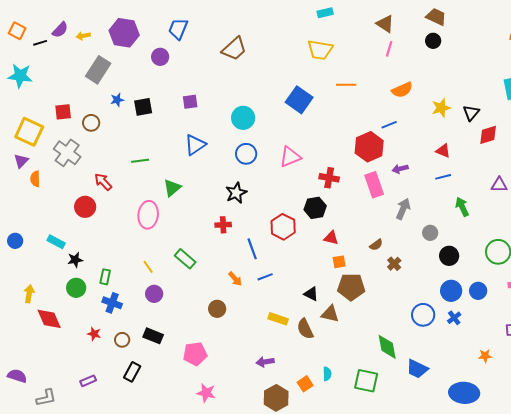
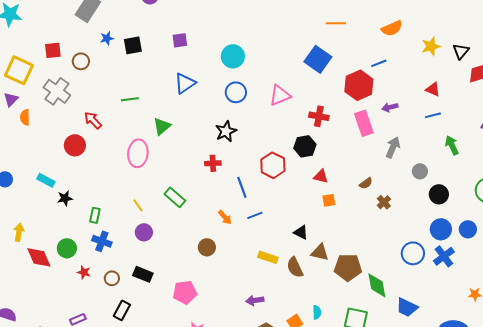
blue square: (299, 100) -> (318, 59), moved
brown pentagon: (351, 287) -> (348, 267), moved
green circle: (76, 288) -> (67, 248), moved
blue cross: (454, 318) -> (444, 256), size x1.5

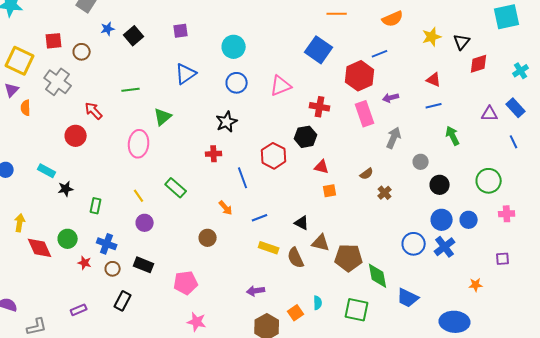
black square: (133, 45) -> (134, 36), turned -30
blue line: (255, 215) -> (260, 218), moved
blue cross: (102, 241) -> (107, 244), moved

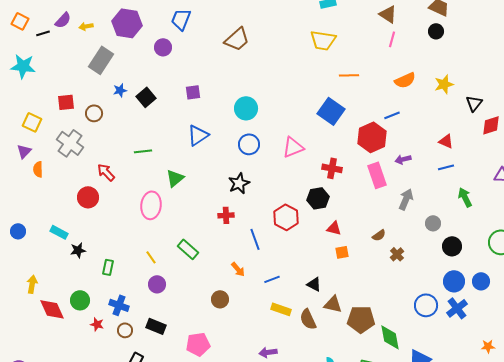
yellow star: (432, 37) -> (444, 84), moved
yellow square: (20, 61) -> (32, 122), size x0.7

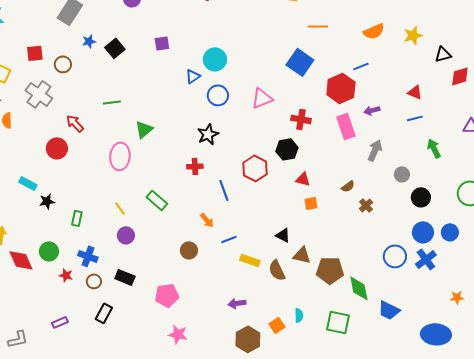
black triangle: (474, 103) -> (443, 54), turned 36
blue triangle: (198, 135) -> (193, 76), moved, size x0.7
blue line: (272, 279) -> (229, 239), moved

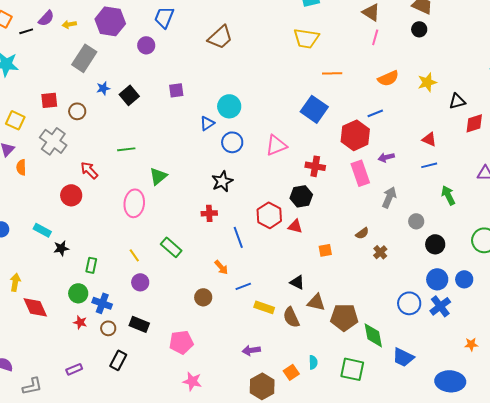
red triangle: (303, 179) -> (295, 226), moved
green circle: (49, 251) -> (78, 293), moved

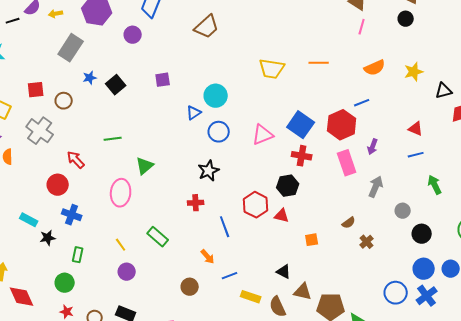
yellow trapezoid: (306, 38) -> (272, 69), moved
blue square: (314, 109) -> (301, 125), moved
purple arrow: (386, 157) -> (373, 147), turned -56
blue cross: (102, 303) -> (72, 215), moved

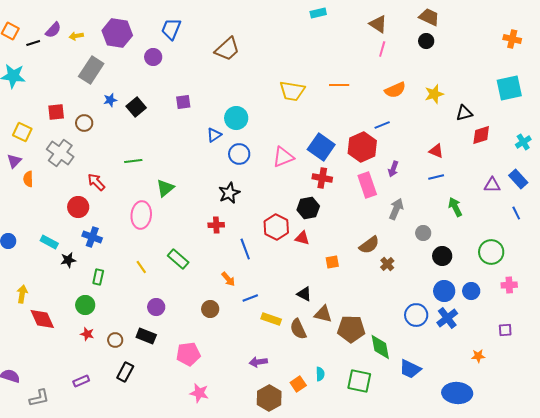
brown semicircle: (349, 223) -> (369, 245), size x1.5
purple circle: (127, 272) -> (156, 307), moved

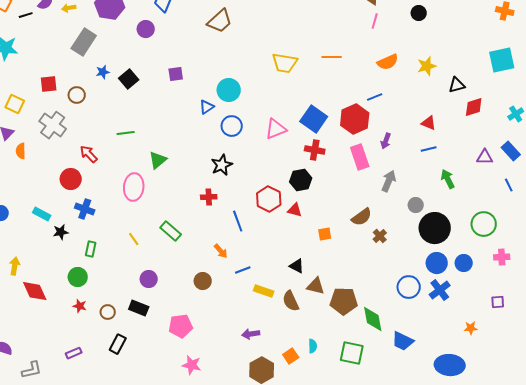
black circle: (442, 256) -> (435, 228), size x1.6

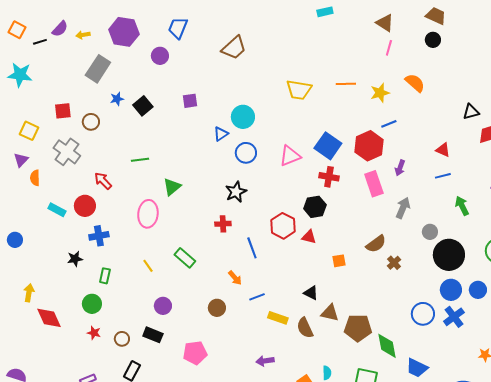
orange semicircle: (388, 62) -> (415, 83), moved, turned -115
yellow star: (427, 66) -> (380, 93), moved
blue cross: (85, 209) -> (99, 236), turned -30
cyan rectangle: (42, 214) -> (57, 210), moved

